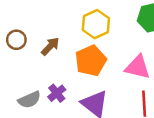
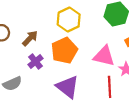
purple cross: (57, 93) -> (36, 61), moved

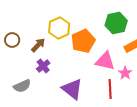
yellow hexagon: (69, 20) -> (59, 28), moved
orange pentagon: (64, 50) -> (83, 41), moved

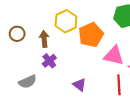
brown arrow: (38, 45) -> (44, 39), turned -49
purple triangle: (72, 89) -> (79, 85), size x0.6

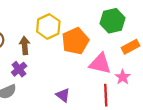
purple cross: (49, 61) -> (19, 69), moved

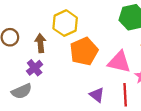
orange pentagon: (75, 41) -> (84, 51), moved
purple triangle: (63, 95) -> (97, 95), moved

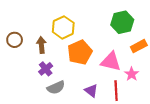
purple cross: (35, 68) -> (46, 69), moved
gray semicircle: (22, 91) -> (56, 88), moved

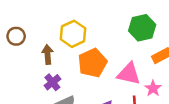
brown circle: (15, 40) -> (16, 36), moved

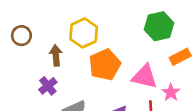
purple cross: (52, 82) -> (48, 86), moved

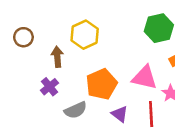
orange pentagon: (105, 65) -> (102, 84), moved

